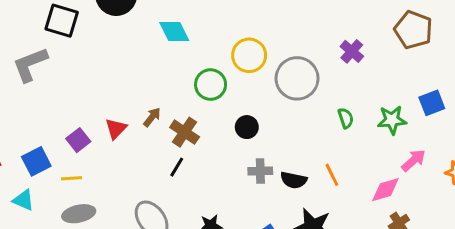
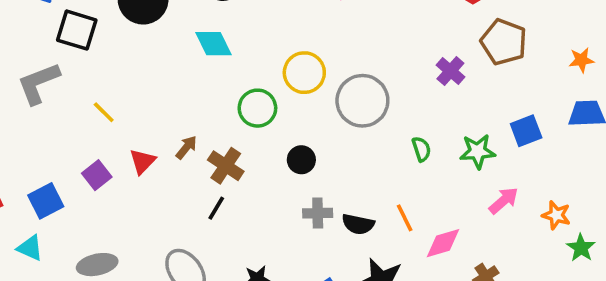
purple cross: (352, 51) -> (450, 71), moved
yellow line: (72, 178) -> (104, 112), moved, turned 48
pink diamond: (385, 190) -> (443, 243), moved

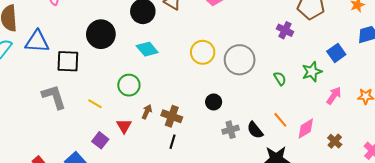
gray L-shape: (38, 83) -> (54, 97), turned 108
green circle: (257, 108) -> (129, 85), moved
black semicircle: (358, 224) -> (255, 130), turned 54

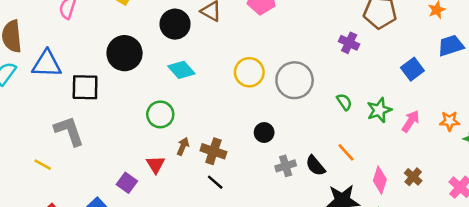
green star: (312, 72) -> (379, 110), moved
yellow line: (95, 104) -> (43, 165), moved
pink diamond: (306, 129) -> (380, 180), moved, turned -40
black line: (173, 142) -> (215, 182), turned -64

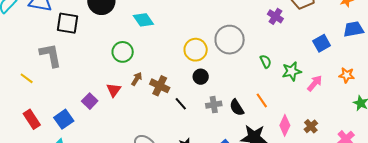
yellow circle: (249, 72) -> (196, 50), moved
orange star: (450, 121) -> (347, 75), moved
black line: (215, 182) -> (181, 104), moved

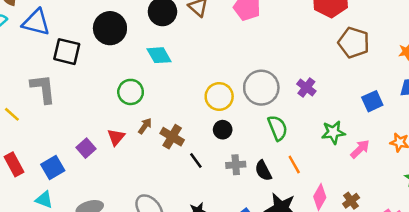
purple cross: (275, 16) -> (306, 88), moved
green semicircle: (266, 61) -> (278, 128), moved, size x1.5

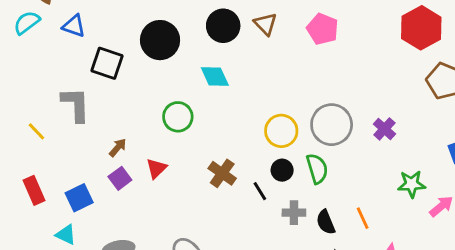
blue triangle: (36, 22) -> (74, 26), size x0.7
brown arrow: (145, 126) -> (118, 148), moved
green semicircle: (278, 128) -> (317, 169), moved
black line: (196, 160) -> (260, 191), moved

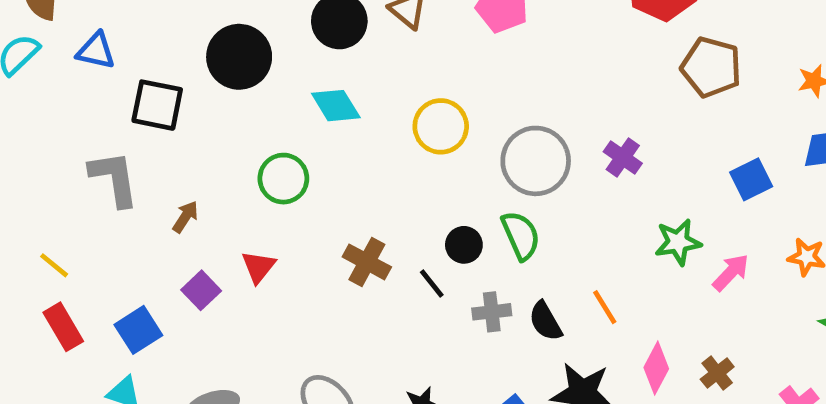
yellow line: (36, 131) -> (54, 265), moved
yellow circle: (281, 131) -> (441, 126), moved
brown arrow: (118, 148) -> (185, 217), moved

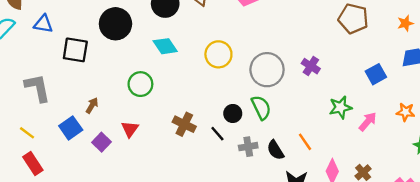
gray L-shape: (114, 178) -> (38, 88), moved
blue square: (138, 330) -> (71, 128), moved

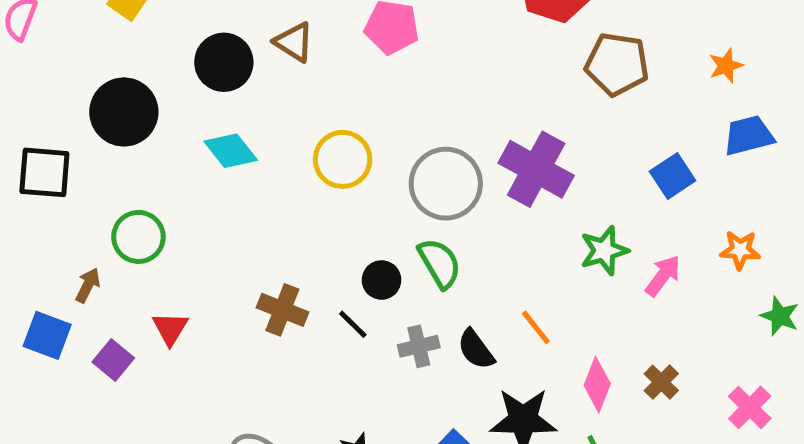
purple cross: (311, 66) -> (536, 169), size x1.8
green circle: (140, 84) -> (138, 237), moved
blue square: (71, 128) -> (47, 335), turned -30

